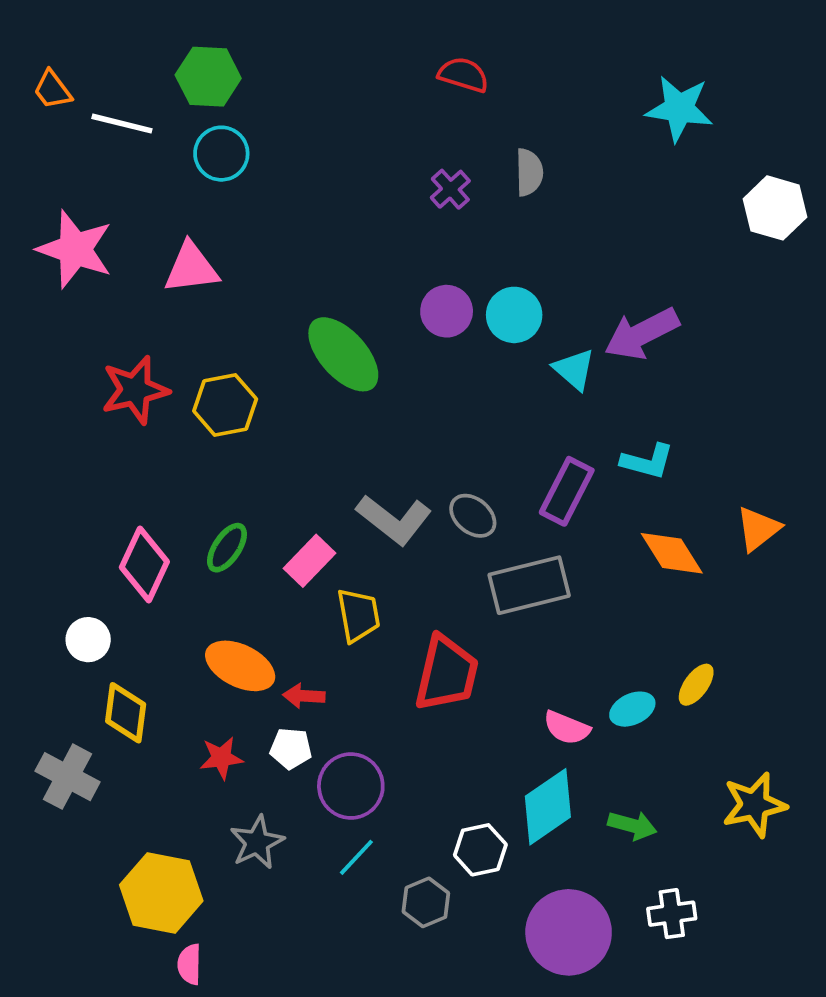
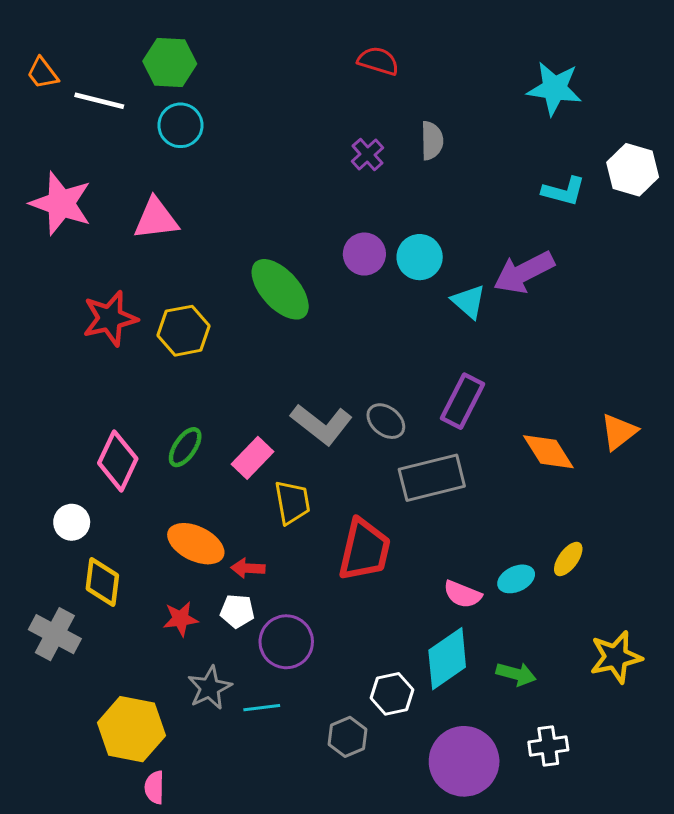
cyan L-shape: (647, 461) -> (564, 191), moved
cyan line: (356, 857) -> (262, 708), moved, turned 40

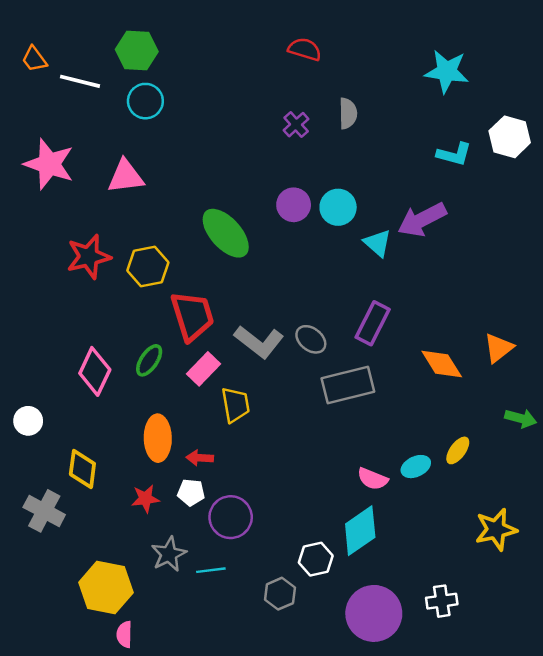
white circle: (72, 522) -> (28, 421), moved
orange ellipse: (196, 544) -> (158, 438), turned 63
red trapezoid: (364, 550) -> (192, 316), moved, turned -30
green arrow: (516, 674) -> (521, 418), moved

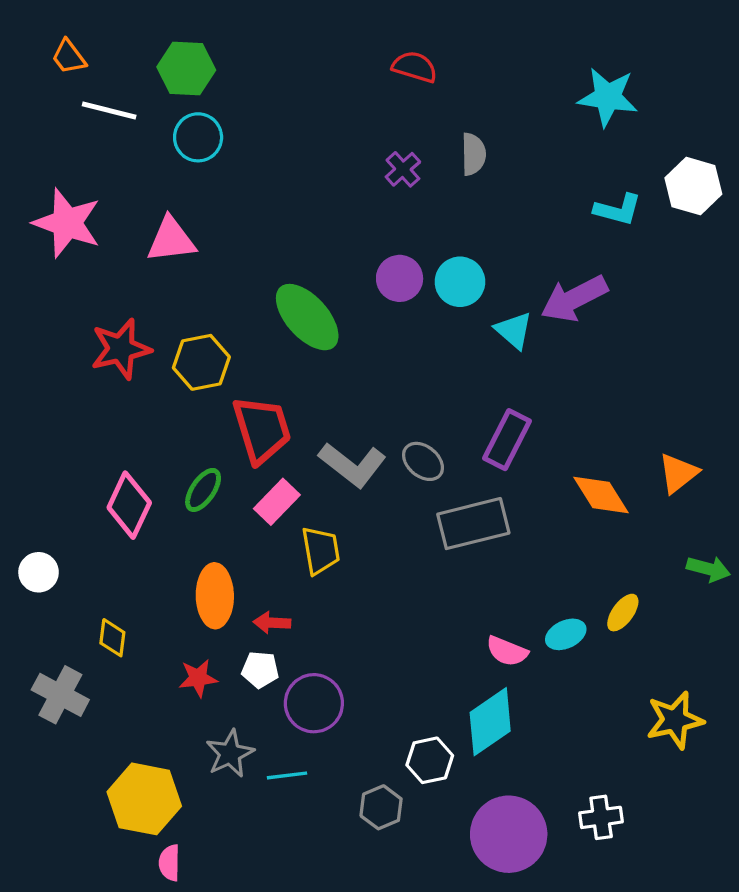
orange trapezoid: (34, 59) -> (69, 57), moved
yellow diamond: (82, 469) -> (112, 638), size x0.7

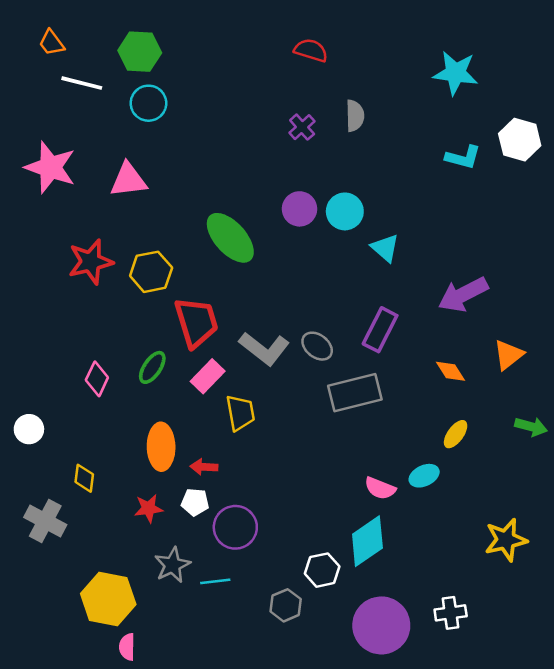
purple arrow: (574, 299) -> (463, 294), moved
orange diamond: (601, 495) -> (451, 371), size x0.7
pink diamond: (129, 505) -> (97, 379), size x0.7
yellow ellipse: (623, 613) -> (456, 434), moved

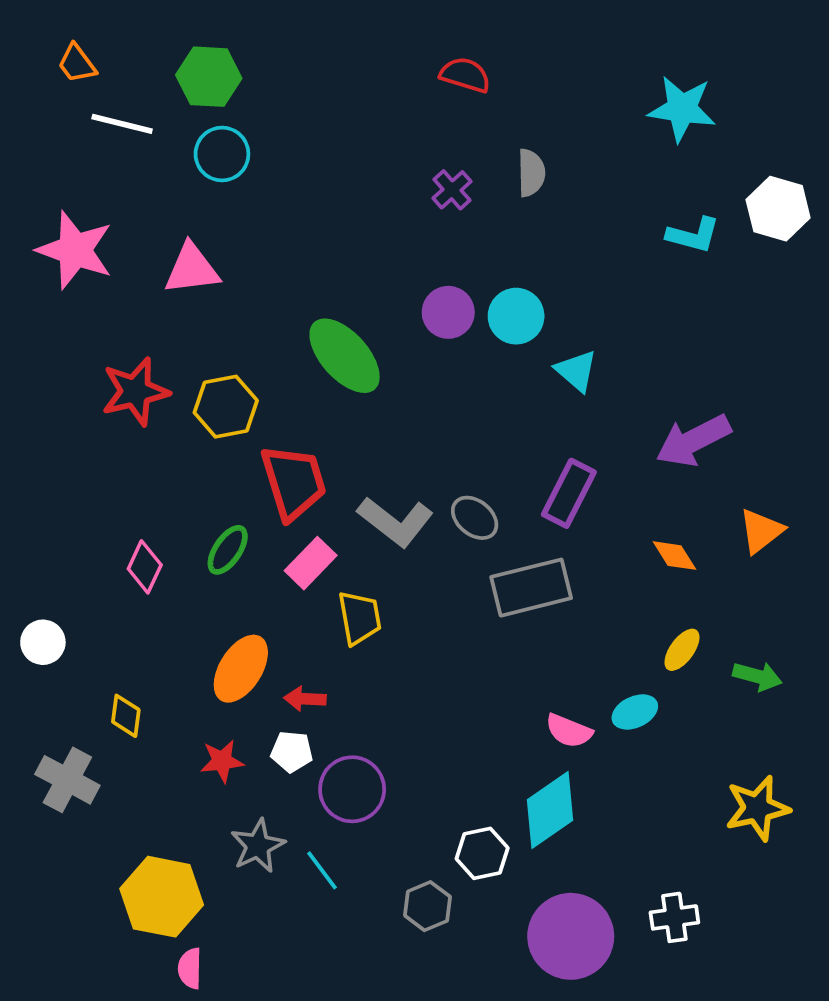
green arrow: (531, 427) -> (757, 676), moved
orange ellipse: (161, 447) -> (241, 669), turned 33
cyan line: (215, 581) -> (322, 870), turned 60

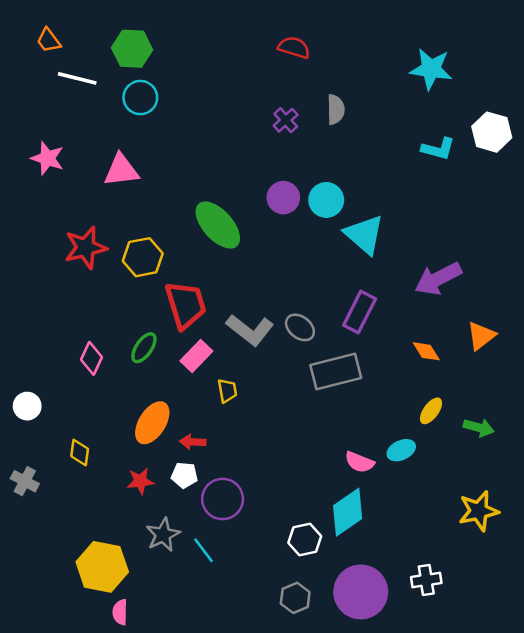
pink star: (75, 250) -> (47, 158), size x0.7
cyan triangle: (576, 371) -> (364, 235), size x1.5
yellow trapezoid: (360, 618) -> (227, 391), size x0.7
gray cross: (67, 780) -> (25, 481), moved, size x0.7
gray hexagon: (427, 906) -> (295, 598), moved

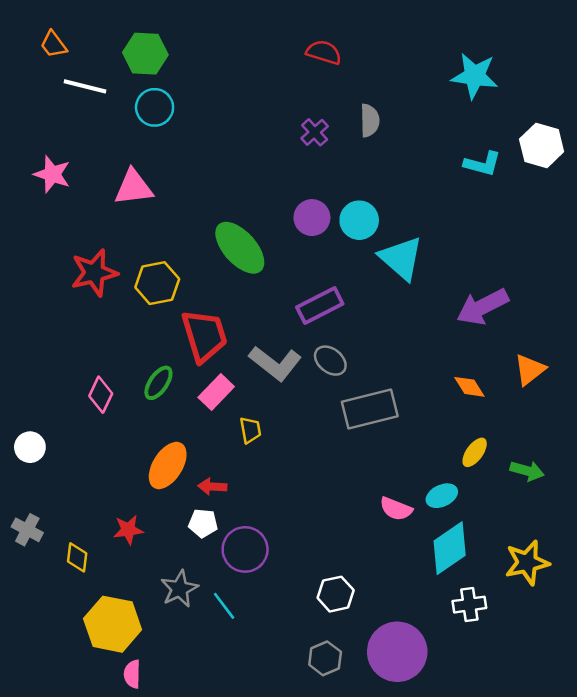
purple rectangle: (360, 312) -> (320, 305), moved, turned 36
yellow diamond: (80, 453) -> (77, 557), moved
red star: (140, 481) -> (128, 530), moved
cyan diamond: (348, 512) -> (450, 548), moved
white cross: (426, 580) -> (469, 605), moved

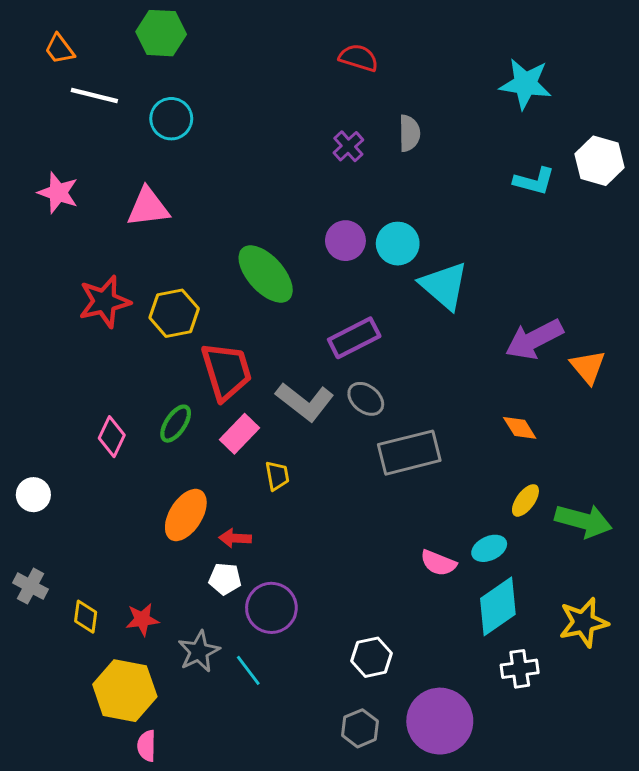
green hexagon: (145, 54) -> (161, 33), moved
orange triangle: (530, 370) -> (588, 367), moved, turned -32
green arrow: (527, 471) -> (584, 521), size x1.5
red star: (128, 530) -> (142, 619), moved

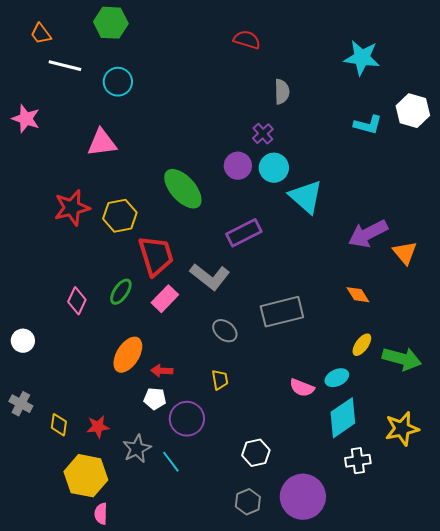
purple cross: (348, 146) -> (263, 134), moved
pink star: (58, 193) -> (26, 119), moved
gray ellipse: (366, 399) -> (225, 331), moved
yellow trapezoid: (277, 476) -> (220, 380), moved

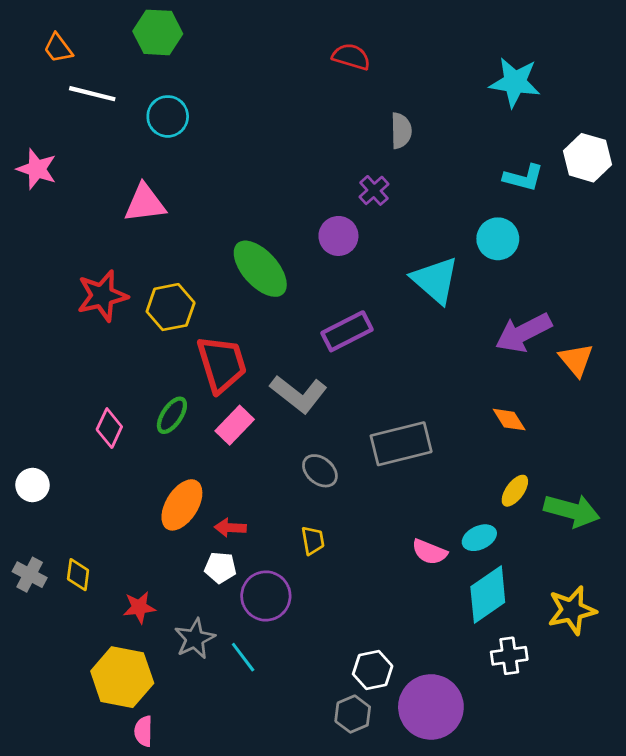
cyan circle: (274, 168) -> (498, 239), moved
yellow diamond: (59, 425) -> (78, 575), moved
white hexagon: (256, 453) -> (373, 670), moved

